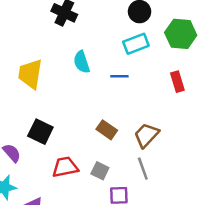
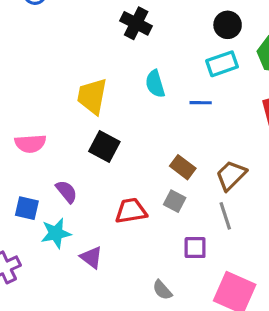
black square: (40, 132) -> (104, 146), moved
gray square: (100, 171) -> (175, 201), moved

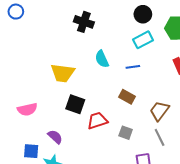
yellow trapezoid: (92, 96) -> (63, 73), turned -85
brown rectangle: (183, 167) -> (127, 97), moved
red trapezoid: (131, 211) -> (97, 121), moved

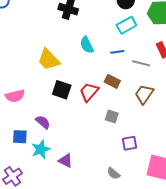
yellow trapezoid: (63, 73) -> (49, 60), turned 40
red trapezoid: (97, 121) -> (89, 92), moved, turned -30
gray line: (160, 137) -> (141, 63), moved, turned -48

